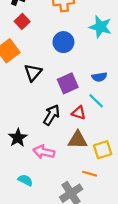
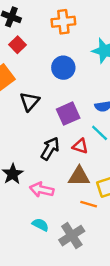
orange line: (90, 174) -> (89, 204), moved
cyan semicircle: (25, 180) -> (40, 225), moved

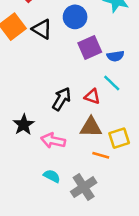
black triangle: (30, 101) -> (42, 29), moved, turned -40
purple square: (68, 114) -> (90, 47), moved

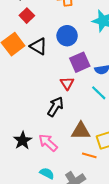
red triangle: (92, 96) -> (67, 83), moved, turned 40
black star: (24, 125) -> (23, 140), moved
pink arrow: (53, 141) -> (48, 143), turned 30

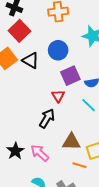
red square: (27, 16) -> (19, 31), size x1.5

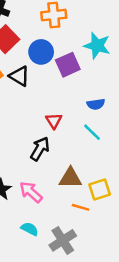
blue circle: (58, 50) -> (41, 52), moved
purple square: (70, 76) -> (68, 65), moved

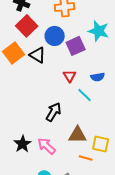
red triangle: (54, 121) -> (70, 76), moved
cyan line: (92, 132) -> (85, 95), moved
yellow square: (100, 189) -> (101, 144), turned 30

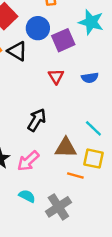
cyan line: (85, 95) -> (93, 128), moved
pink arrow: (47, 146) -> (28, 161), turned -84

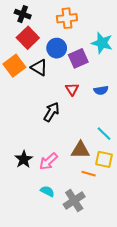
black arrow: (37, 120) -> (51, 112), moved

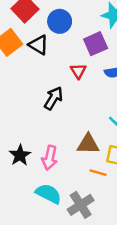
purple square: (78, 58) -> (96, 44), moved
pink arrow: (48, 161) -> (50, 158), turned -36
cyan semicircle: (47, 191) -> (48, 194), size x1.5

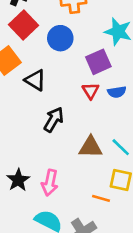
black triangle: (39, 45) -> (35, 80), moved
red triangle: (78, 71) -> (91, 91), moved
brown triangle: (88, 144) -> (91, 147), moved

